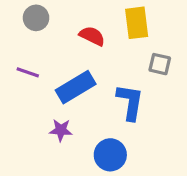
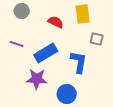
purple star: (61, 130) -> (37, 79), size x1.5

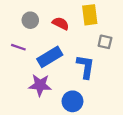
gray circle: (22, 11) -> (30, 20), moved

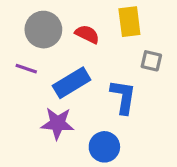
gray circle: (30, 20) -> (43, 30), size x1.5

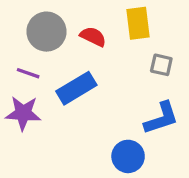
blue L-shape: (123, 97) -> (161, 118), moved, turned 63
purple star: (57, 123) -> (23, 113), moved
blue circle: (104, 147) -> (128, 156), moved

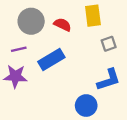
gray square: (161, 65) -> (109, 44), turned -32
purple line: (28, 73) -> (19, 49), turned -32

